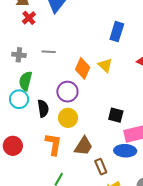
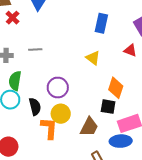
orange diamond: (83, 68) -> (116, 88), moved
orange L-shape: (53, 144) -> (49, 128), moved
brown trapezoid: (83, 146) -> (89, 127), moved

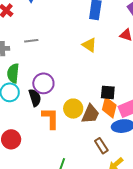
purple circle: (58, 88) -> (43, 83), moved
orange diamond: (116, 88) -> (109, 107), moved
yellow circle: (61, 114) -> (73, 109), moved

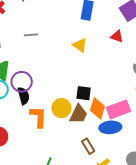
gray line: (31, 41) -> (31, 35), moved
purple circle: (43, 83) -> (22, 82), moved
black square: (108, 92) -> (84, 93), moved

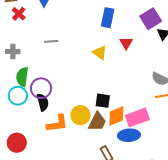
red triangle: (117, 36) -> (126, 43), moved, turned 40
orange diamond: (97, 108) -> (116, 116), turned 50
orange L-shape: (38, 117) -> (57, 124), turned 80

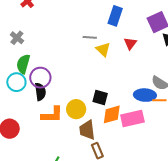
gray line: (51, 41) -> (90, 37), moved
gray cross: (13, 52) -> (17, 38), turned 32
brown trapezoid: (97, 122) -> (87, 130), moved, turned 140
blue ellipse: (129, 135) -> (145, 95), moved

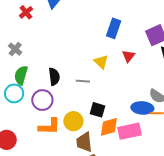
gray line: (90, 37) -> (83, 81), moved
purple circle: (40, 78) -> (42, 100), moved
black semicircle: (40, 92) -> (54, 77), moved

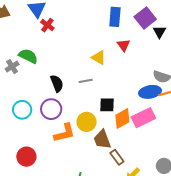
red cross: (26, 12) -> (47, 25), moved
blue rectangle: (114, 28) -> (115, 17), moved
gray cross: (15, 49) -> (12, 67), turned 32
green semicircle: (21, 75) -> (28, 56), moved, turned 114

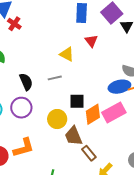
orange L-shape: (64, 133) -> (24, 148), moved

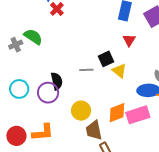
yellow triangle: (67, 54) -> (119, 71), moved
black semicircle: (26, 82) -> (57, 81), moved
black square: (77, 101) -> (106, 59), moved, turned -35

